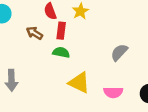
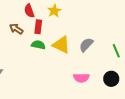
yellow triangle: (79, 83) -> (61, 45), moved

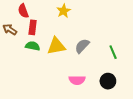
yellow star: (54, 11) -> (64, 11), moved
yellow triangle: (61, 45) -> (56, 46), turned -36

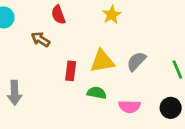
red rectangle: (33, 27) -> (71, 71), moved
green semicircle: (33, 46) -> (97, 93), moved

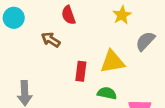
gray semicircle: (136, 61) -> (145, 41), moved

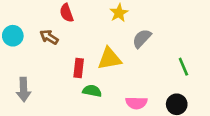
cyan circle: (14, 18) -> (13, 36), moved
green semicircle: (107, 93) -> (92, 91), moved

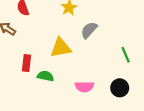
red rectangle: (79, 68) -> (27, 63), moved

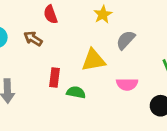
pink semicircle: (84, 87) -> (127, 84), moved

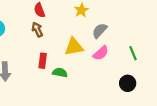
brown arrow: (33, 39) -> (37, 30), moved, turned 32
pink semicircle: (127, 84) -> (101, 53), moved, turned -42

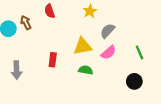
brown arrow: (37, 30) -> (26, 23), moved
green semicircle: (60, 73) -> (86, 70), moved

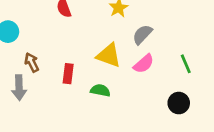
brown arrow: (26, 23) -> (32, 62), moved
yellow triangle: (83, 46) -> (109, 55), turned 30
green semicircle: (86, 70) -> (100, 90), moved

